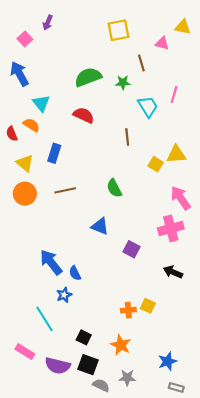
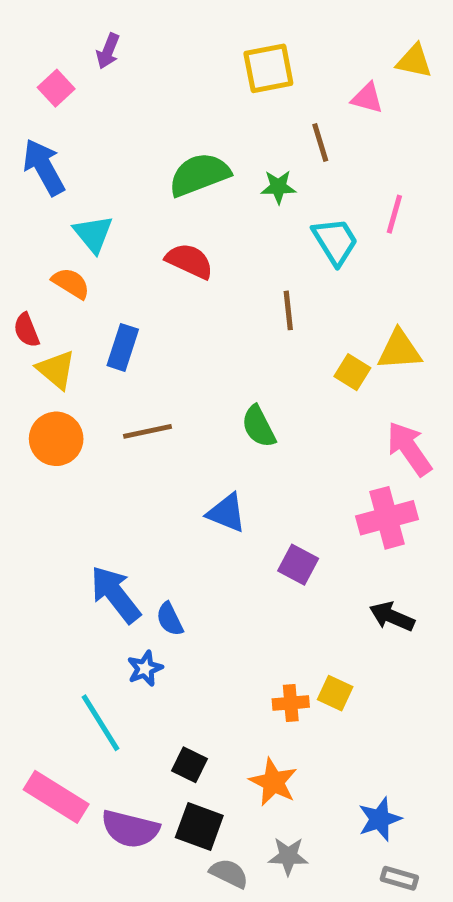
red semicircle: (12, 134) -> (26, 330), moved
pink rectangle: (25, 352) -> (56, 797), size x1.4

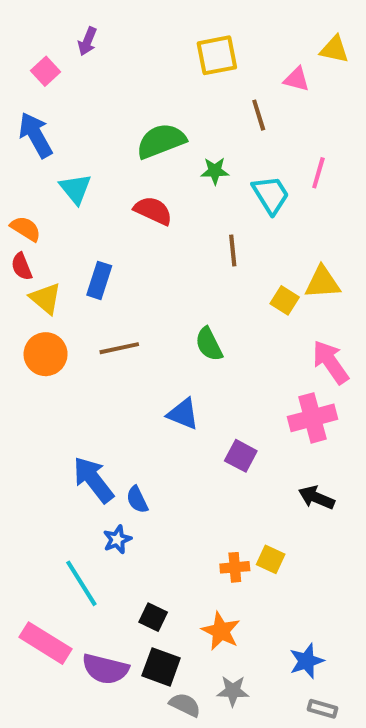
green star: (278, 187) -> (215, 171), moved
orange semicircle: (71, 283) -> (26, 229), moved

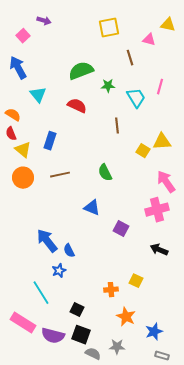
purple arrow: (87, 41) -> (44, 21), turned -96
orange cross: (235, 567) -> (111, 290), moved
orange star: (221, 631) -> (126, 317), moved

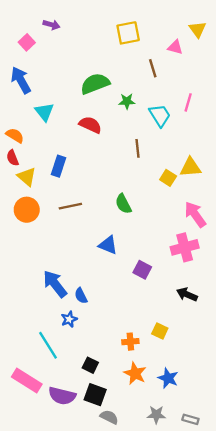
yellow triangle: (168, 25) -> (198, 29), turned 42
orange star: (126, 317) -> (135, 373), moved
blue star: (154, 332) -> (168, 378), moved, turned -30
gray star: (117, 347) -> (156, 415), moved

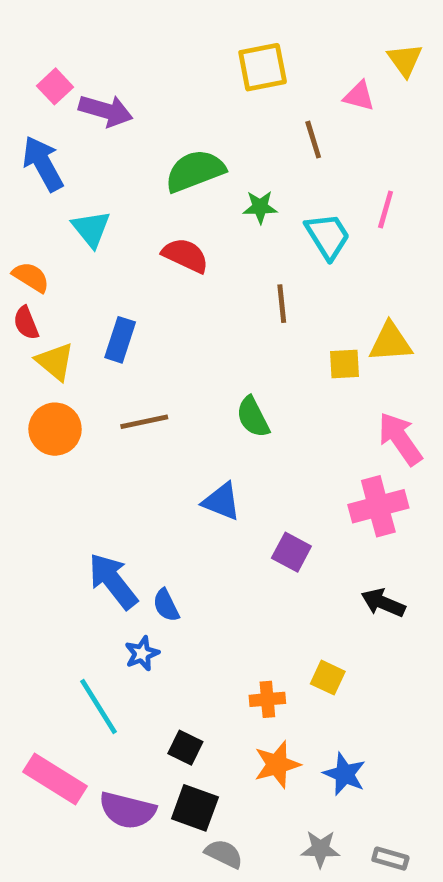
purple arrow: (51, 25) -> (106, 111), moved, size x1.5
yellow square: (168, 178) -> (345, 364), turned -35
orange star: (135, 373) -> (277, 764), turned 30

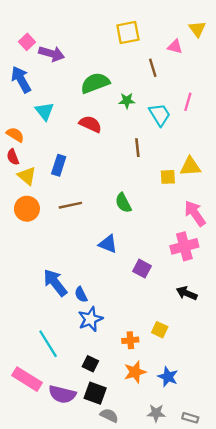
blue star: (142, 653) -> (90, 319), moved, size x1.5

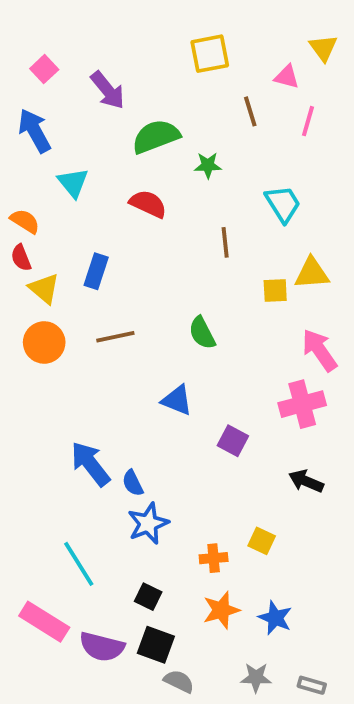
purple arrow: (52, 54) -> (108, 90), moved, turned 35
pink line: (188, 102) -> (308, 121), moved
cyan trapezoid: (160, 115) -> (283, 204), moved

